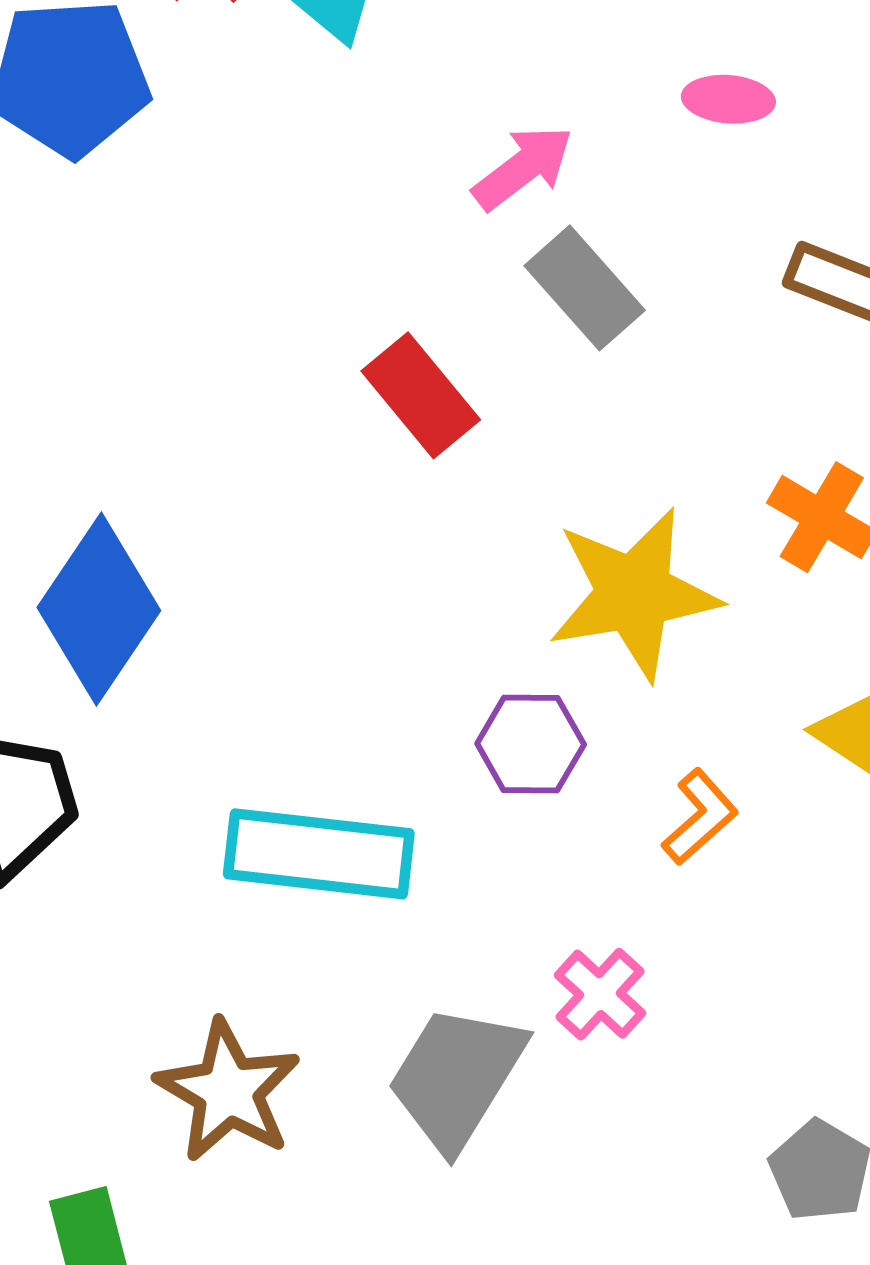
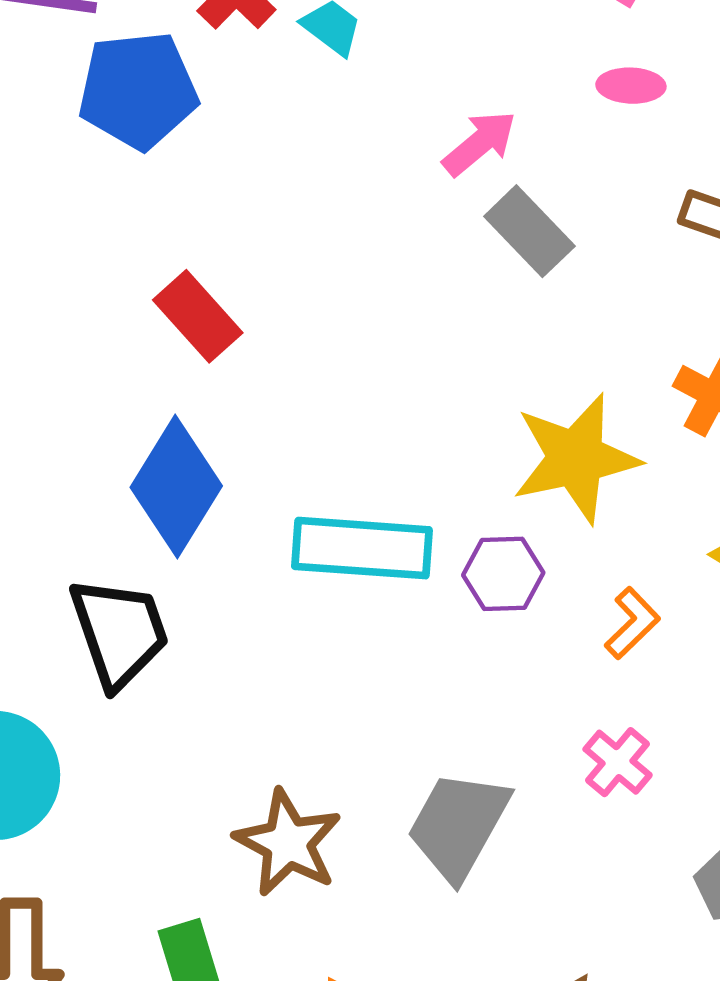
red rectangle: (421, 395) -> (198, 316), moved
cyan rectangle: (319, 854) -> (362, 548), moved
pink cross: (600, 994) -> (618, 762), moved

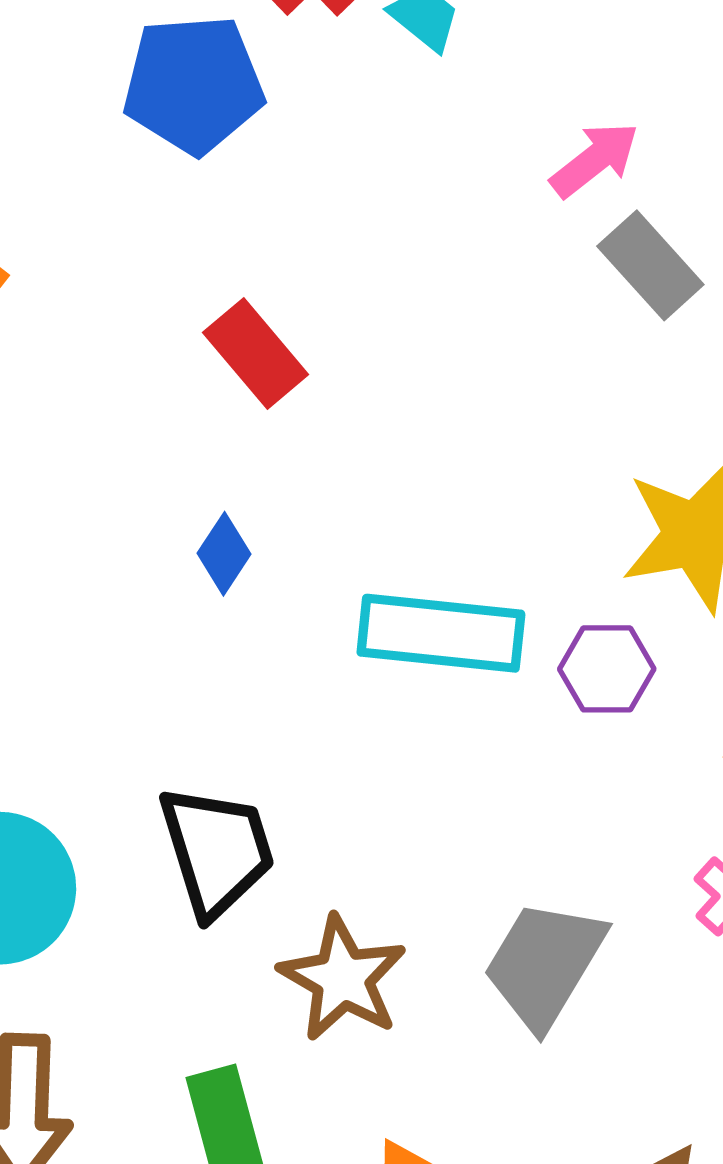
blue diamond: (176, 487) -> (224, 554), size x0.5
black trapezoid: (119, 632) -> (217, 851), moved

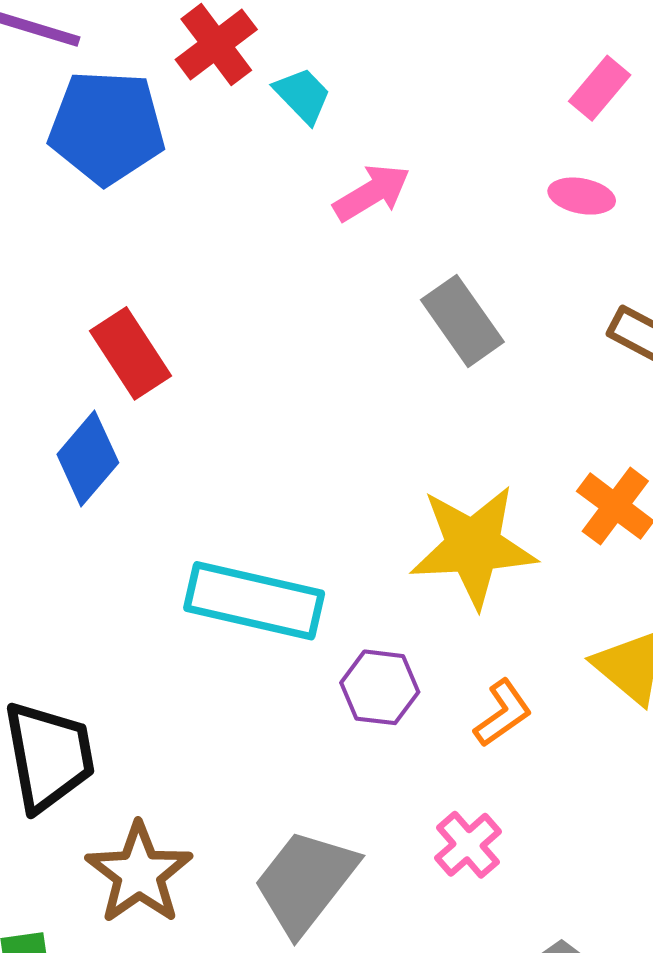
pink arrow: (595, 160) -> (372, 193), moved
blue diamond: (224, 554) -> (88, 459), moved, size x1.4
purple hexagon: (607, 669) -> (380, 687), moved

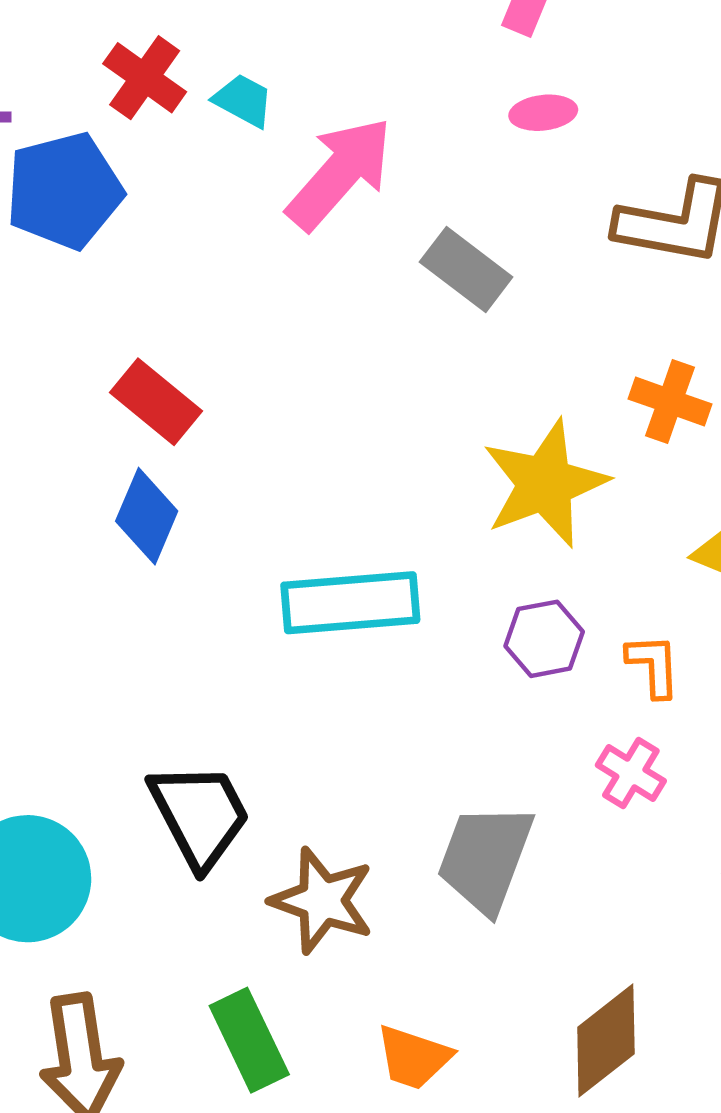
pink arrow: (372, 193) -> (340, 173), size x1.6
purple hexagon: (380, 687) -> (544, 639), moved
orange L-shape: (503, 713) -> (653, 665), moved, turned -40

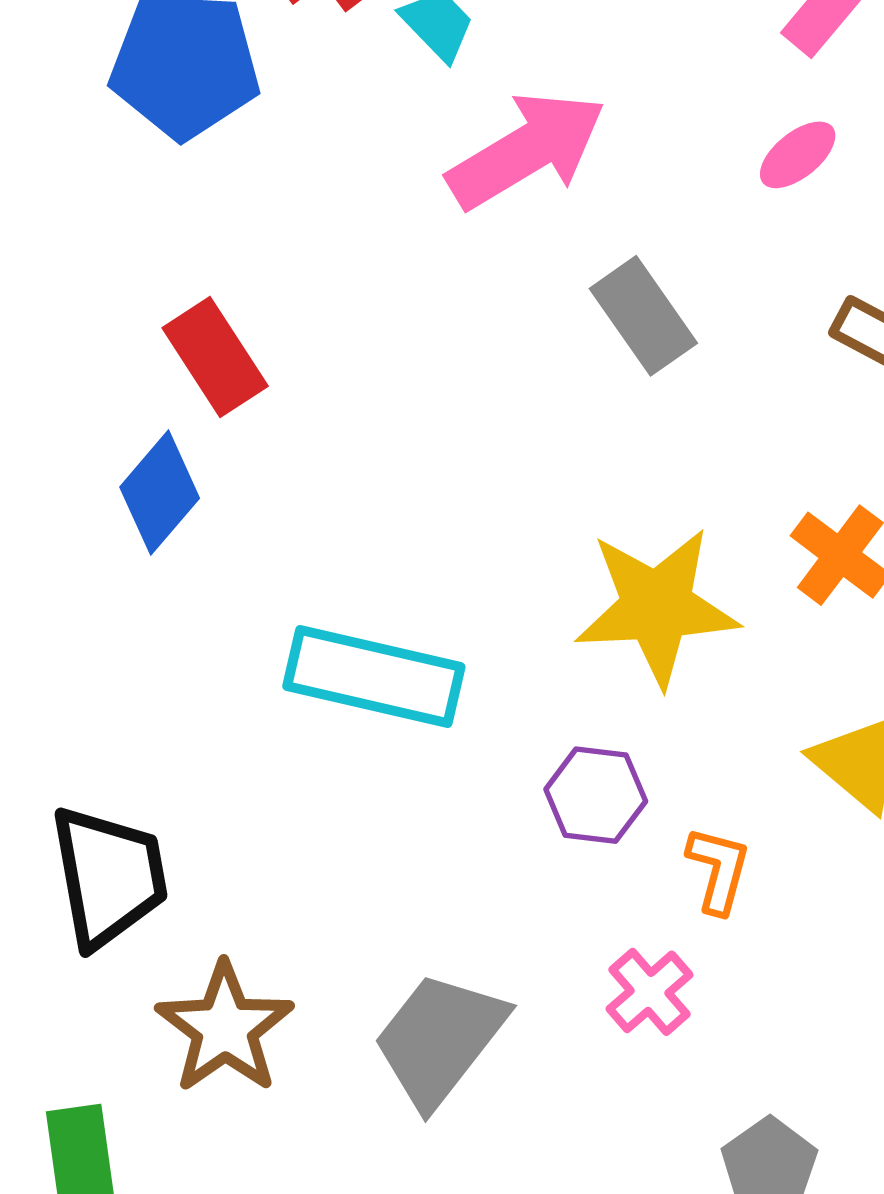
pink ellipse: (543, 113) -> (798, 155), turned -50

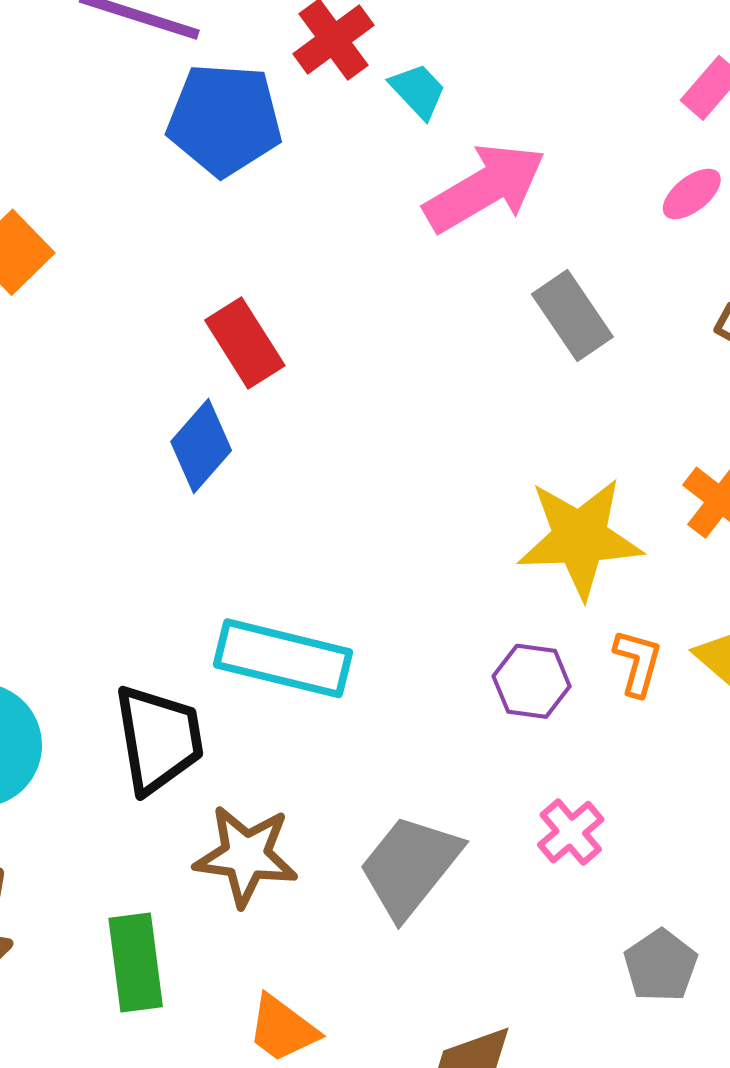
cyan rectangle: (374, 677) -> (283, 658), moved
orange L-shape: (718, 870) -> (638, 663), moved
brown star: (225, 1028) -> (246, 856), turned -30

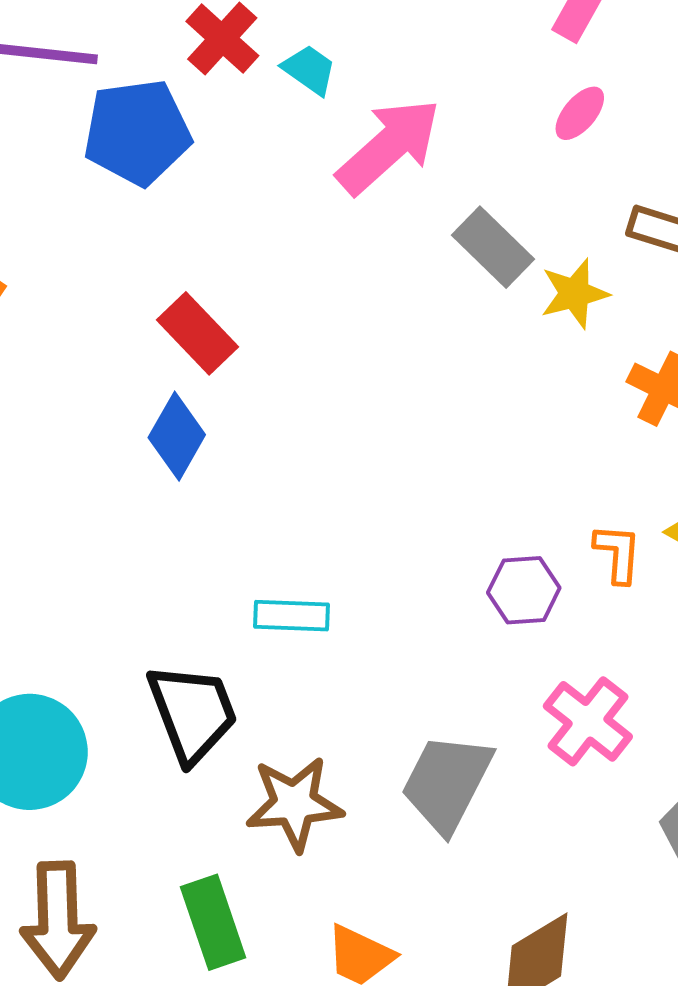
yellow star: (580, 538) -> (574, 294), moved, size x0.6
cyan rectangle: (283, 658) -> (291, 616), size x0.6
pink cross: (571, 832) -> (588, 721), size x1.4

